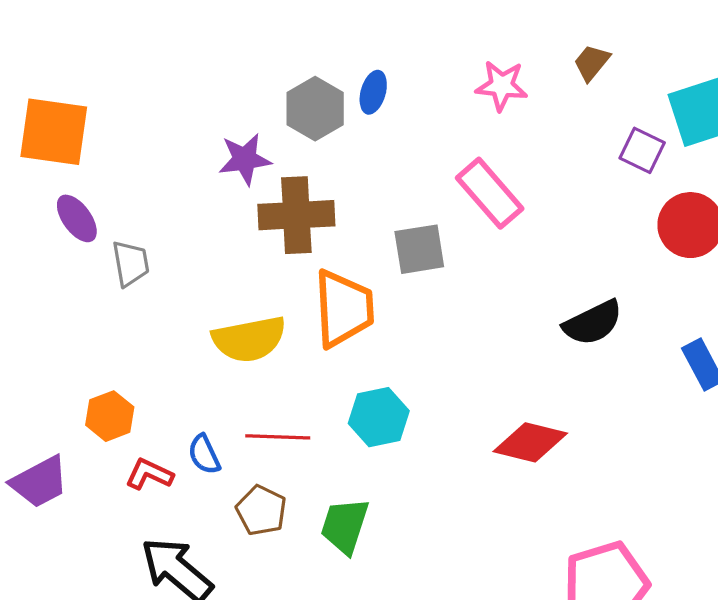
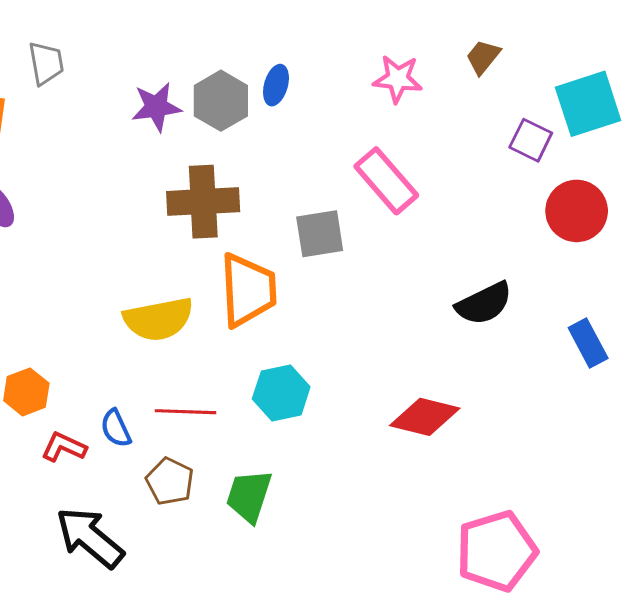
purple star: (245, 159) -> (156, 107), moved
gray trapezoid: (131, 263) -> (46, 63), moved

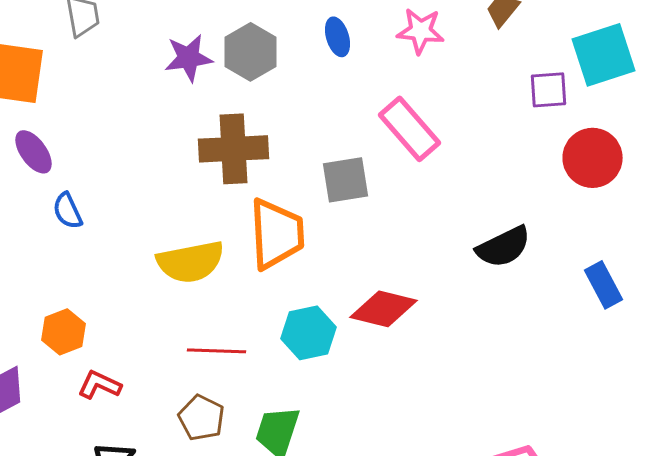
blue ellipse: (276, 85) -> (338, 37), moved, turned -33
purple square: (531, 140) -> (548, 90), turned -30
red diamond: (425, 417) -> (384, 309), moved
blue semicircle: (116, 428) -> (68, 211), moved

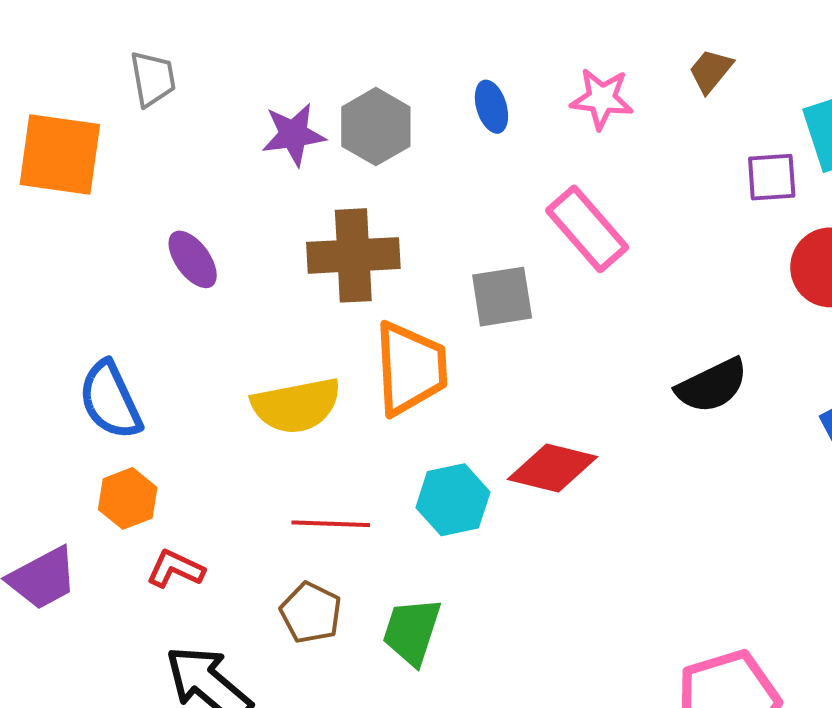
purple ellipse: (34, 152) -> (193, 259), moved
blue semicircle: (68, 211) -> (110, 400), moved, size x1.6

